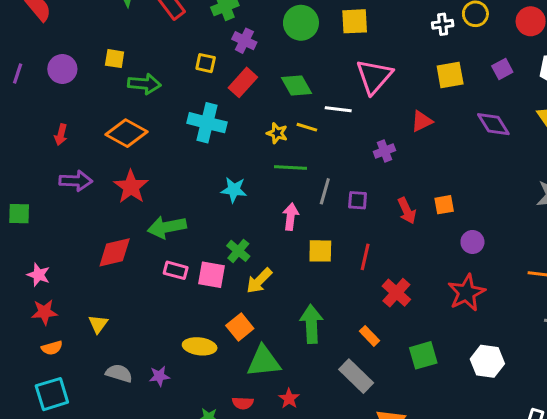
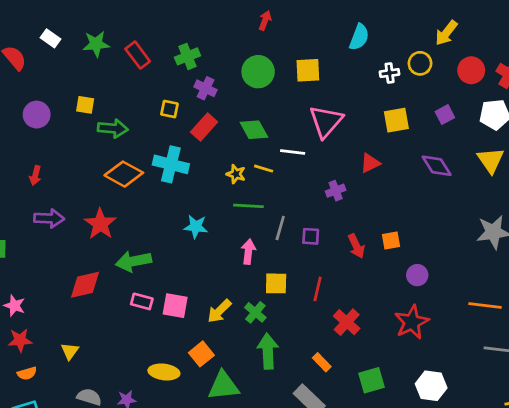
orange diamond: (126, 133) -> (124, 174), moved
green cross: (238, 251) -> (255, 312), moved

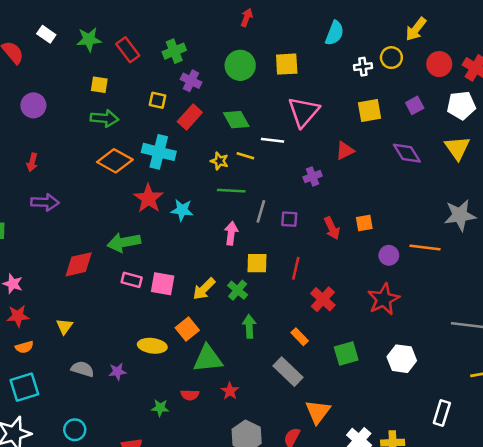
yellow square: (85, 105) -> (99, 85), moved
red star: (100, 224) -> (148, 198), moved
orange line: (485, 306) -> (425, 248), moved
green arrow: (268, 351) -> (249, 326), size x0.7

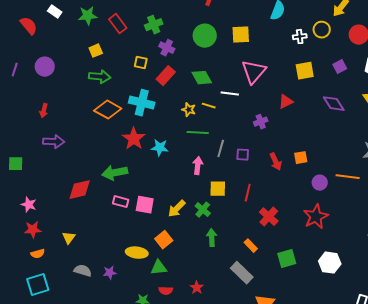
yellow square: (99, 85) -> (96, 51), turned -32
green triangle: (208, 359) -> (159, 268), moved, size x0.7

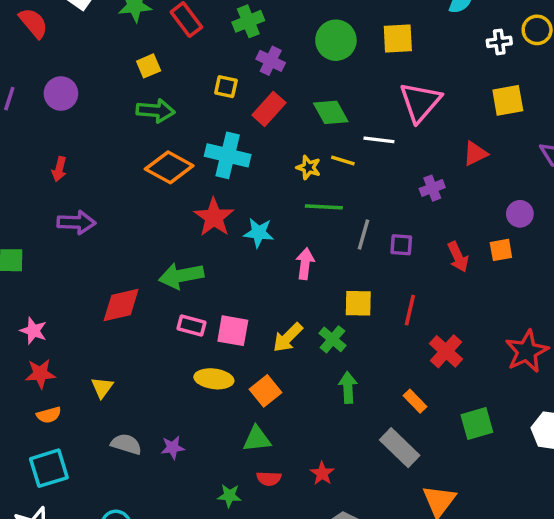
pink arrow: (198, 166) -> (305, 264), moved
purple circle: (320, 183) -> (520, 214), moved
yellow ellipse: (137, 253) -> (214, 379), moved

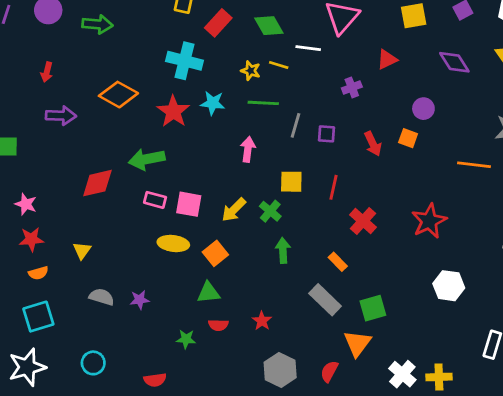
green arrow: (155, 111) -> (97, 24), moved
orange diamond: (169, 167) -> (118, 95), moved
cyan star: (259, 233) -> (213, 103), moved
orange square: (501, 250) -> (408, 138), turned 30
green square: (477, 424) -> (373, 308), moved

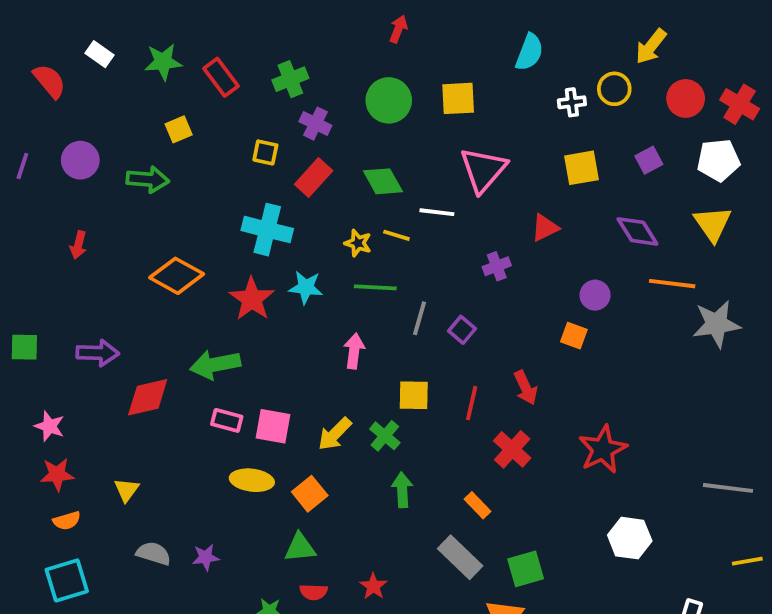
purple arrow: (61, 116) -> (98, 353), moved
purple square: (326, 134) -> (462, 330), turned 36
red arrow: (373, 144) -> (526, 388), moved
orange line: (474, 165) -> (672, 284), moved

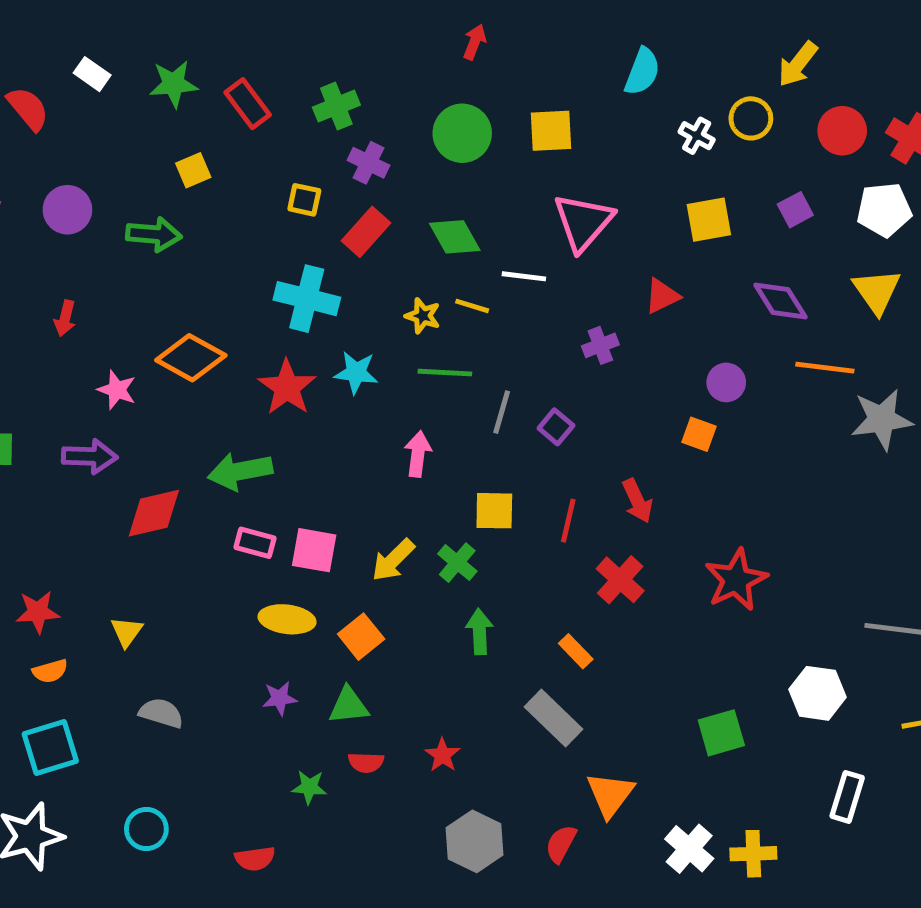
white cross: (572, 102) -> (697, 136), turned 36
pink star: (49, 426) -> (117, 390), moved
white hexagon: (630, 538) -> (817, 693), moved
purple star: (206, 557) -> (280, 698), moved
green square: (526, 569) -> (721, 733), moved

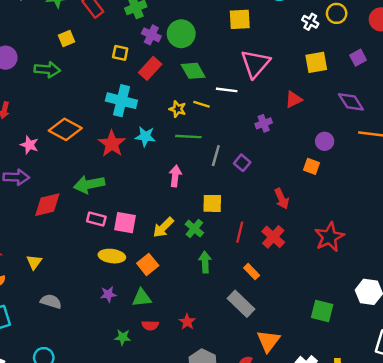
green circle: (462, 133) -> (181, 34), moved
red line: (568, 521) -> (240, 232), moved
green square: (721, 733) -> (322, 311), turned 30

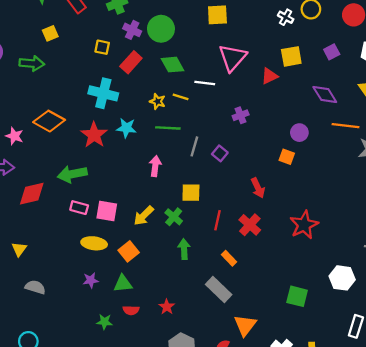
red triangle: (294, 99) -> (269, 76), moved

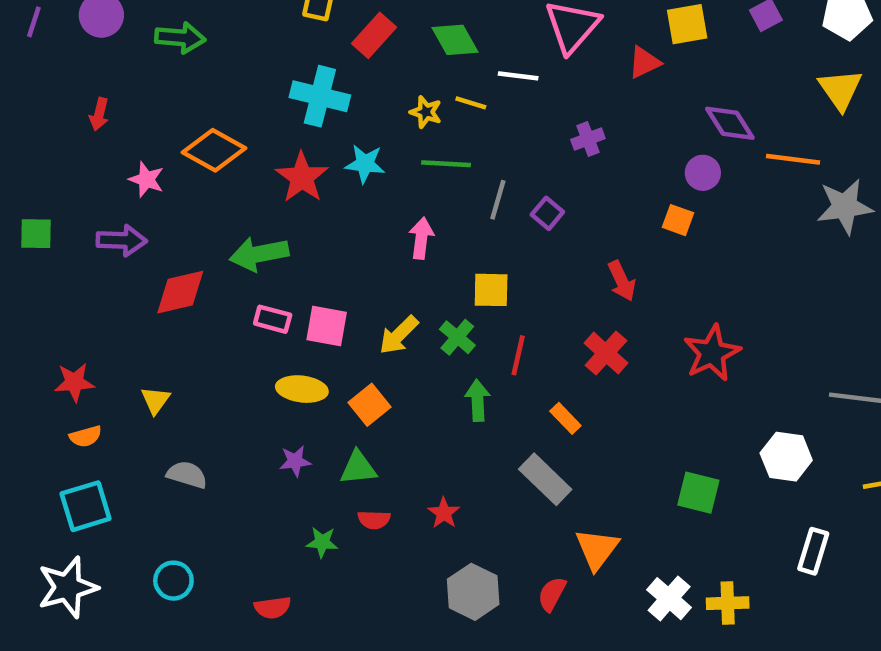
purple diamond: (325, 95) -> (730, 123), moved
red line: (217, 220) -> (518, 355), moved

